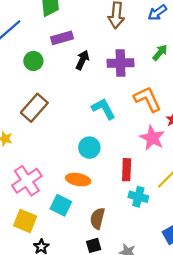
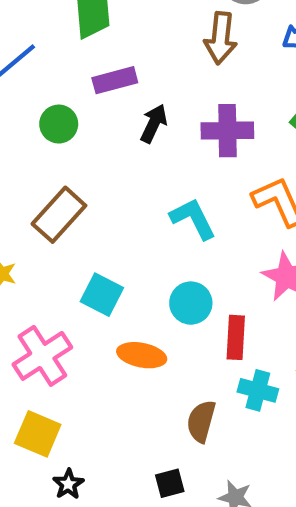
cyan circle: (89, 148) -> (191, 303), moved
cyan square: (61, 205) -> (102, 295), moved
brown semicircle: (97, 218) -> (201, 421), moved

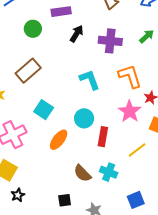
orange ellipse: (142, 355) -> (59, 140), turned -70
cyan cross: (258, 390) -> (109, 172), moved
brown semicircle: (201, 421) -> (82, 173), turned -66

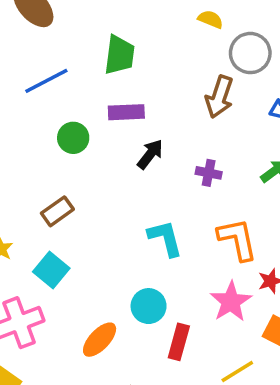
purple cross: (110, 41) -> (209, 173), size x0.6
brown rectangle: (28, 71) -> (57, 211), size x0.7
cyan square: (44, 110) -> (51, 270), moved

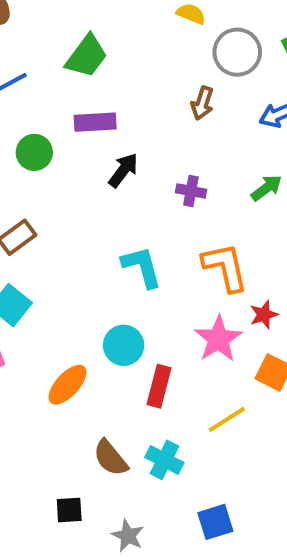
green trapezoid: (119, 55) -> (87, 56), turned 30
brown arrow: (219, 97) -> (202, 103), size x0.7

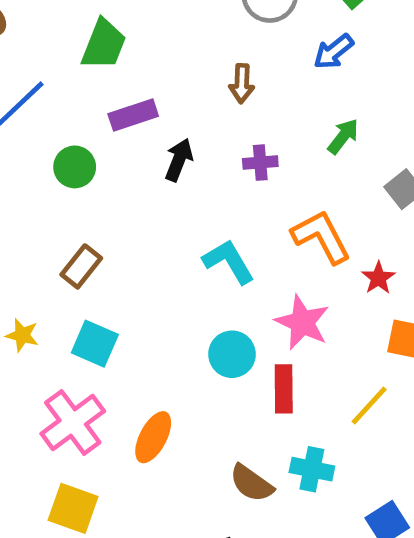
brown arrow: (202, 103) -> (242, 84), moved
pink star: (218, 339) -> (302, 322), moved
orange ellipse: (68, 385) -> (153, 437), moved

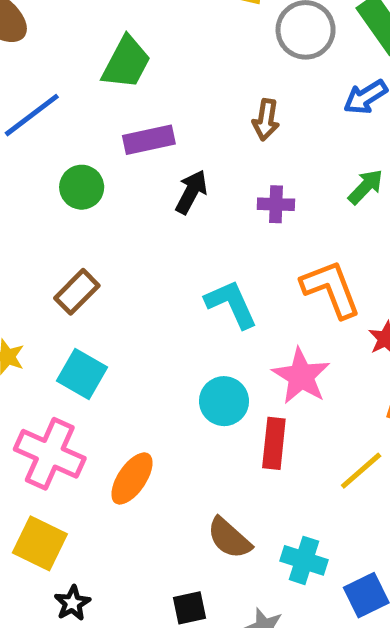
pink cross: (73, 422) -> (50, 454), turned -36
cyan cross: (312, 469) -> (304, 560), moved

